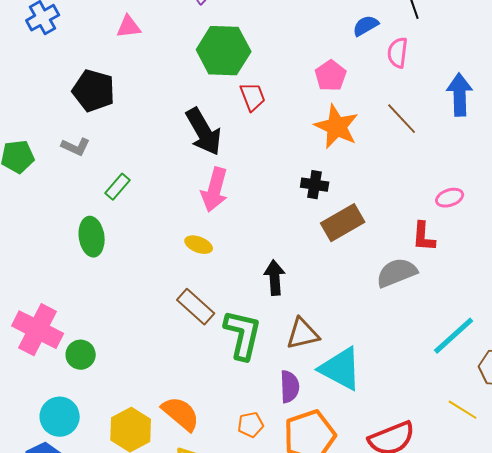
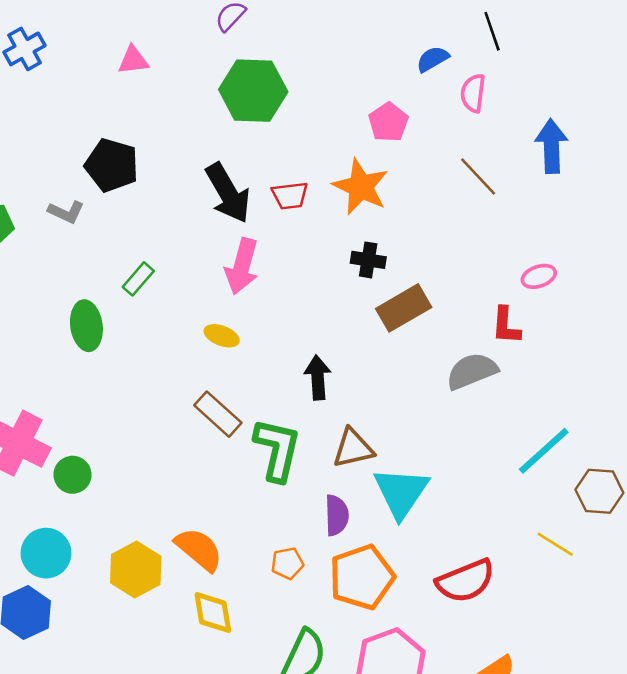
black pentagon: (94, 91) -> (112, 165), moved
red trapezoid: (253, 97) -> (290, 196), moved, turned 104
orange star: (337, 127) -> (361, 187), moved
green rectangle: (118, 187) -> (138, 279), moved
cyan triangle: (341, 369) -> (401, 492), turned 36

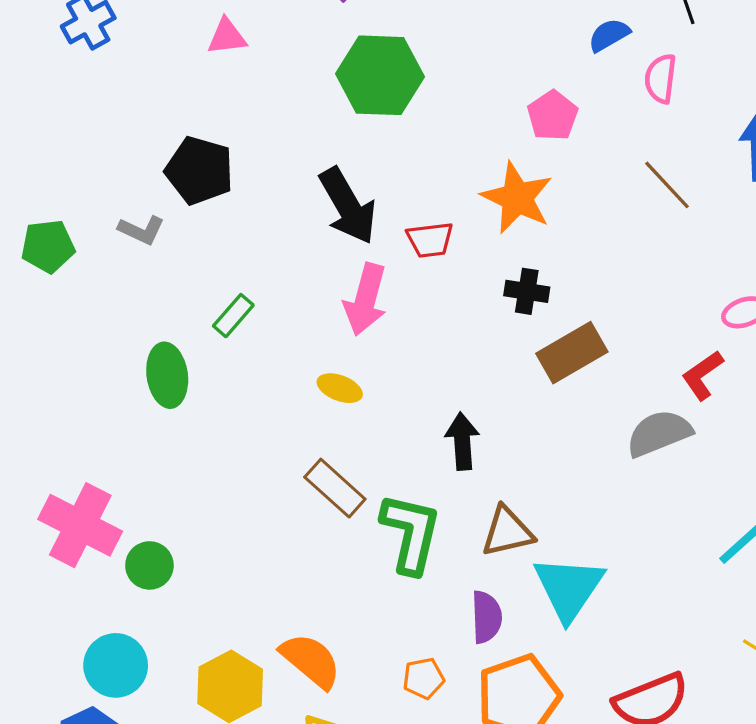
red trapezoid: (290, 196) -> (430, 240), moved
red L-shape: (506, 326) -> (702, 375), turned 51

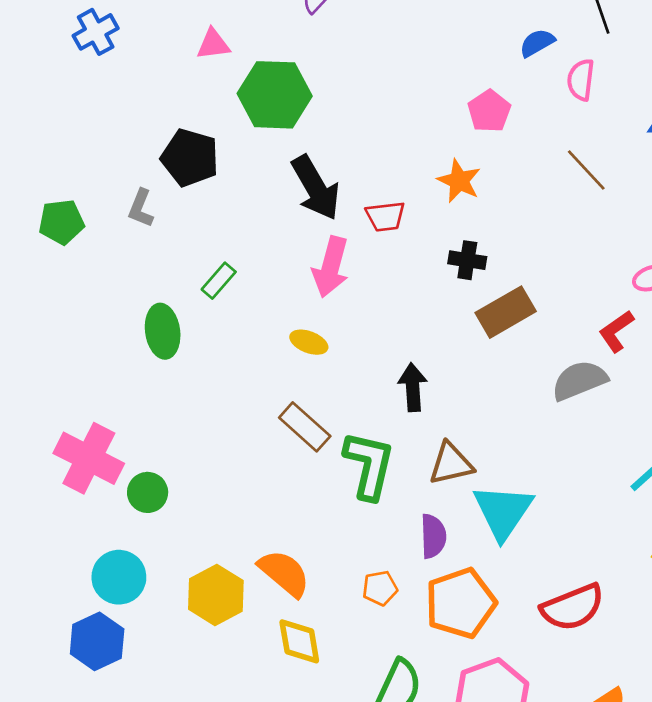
green hexagon: (380, 75) -> (275, 95), moved
orange star: (517, 198) -> (459, 181), size x0.7
gray L-shape: (141, 230) -> (141, 208), turned 87

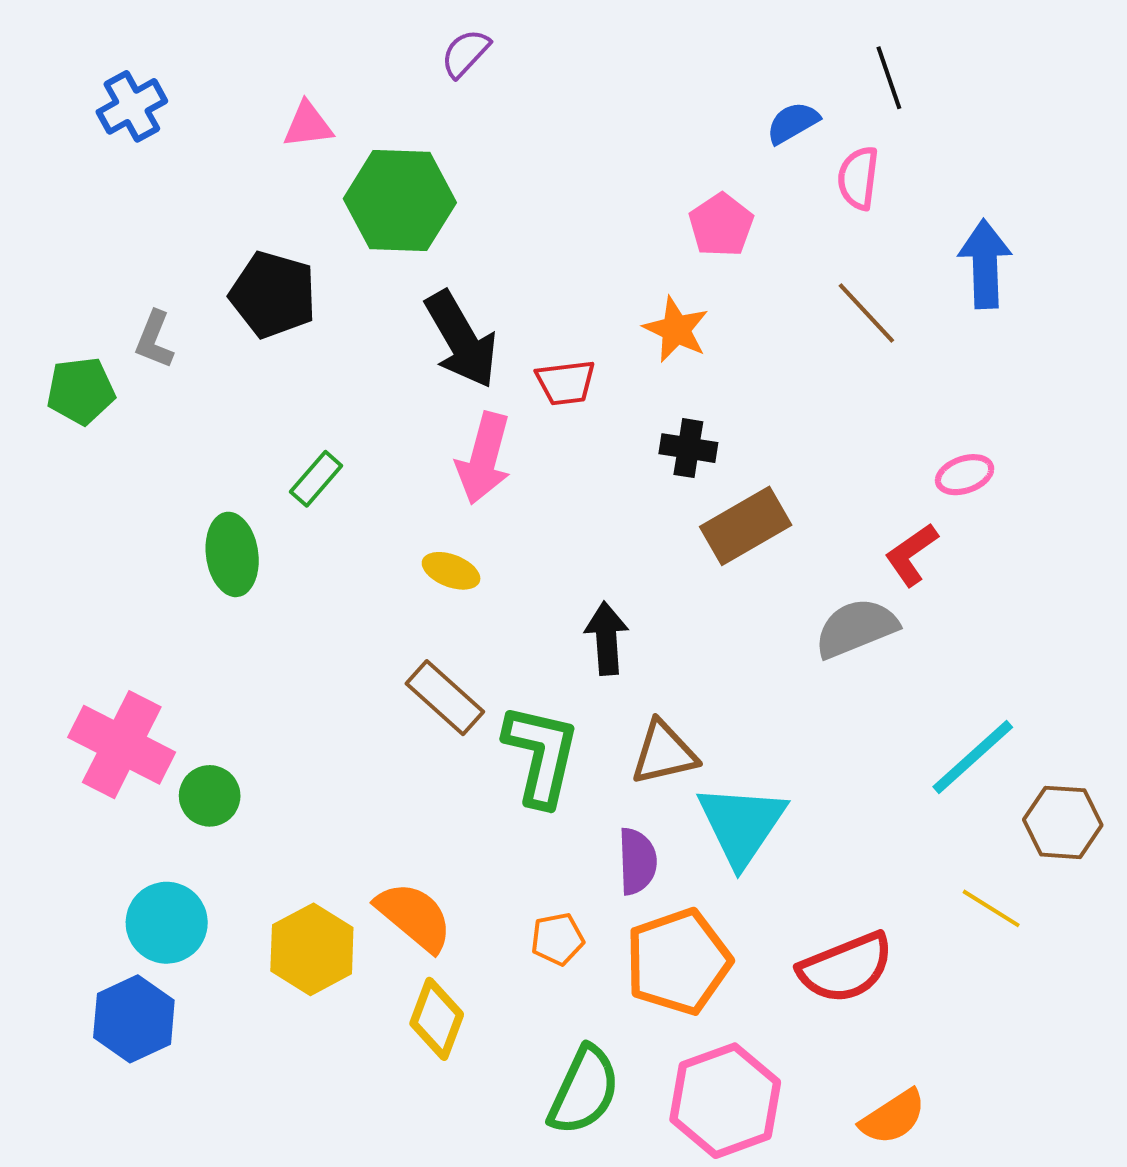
gray L-shape: (141, 208) -> (154, 340), moved
yellow diamond: (299, 641) -> (437, 1019), turned 30

